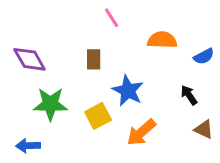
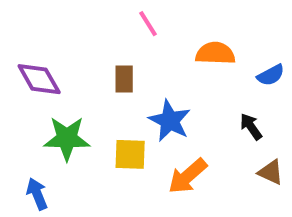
yellow square: (98, 116) -> (130, 154), turned 30
blue arrow: (28, 146) -> (37, 194), turned 70

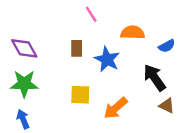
blue star: (170, 121) -> (107, 59), moved
black arrow: (251, 127) -> (155, 78), size x1.6
green star: (67, 138) -> (24, 84), moved

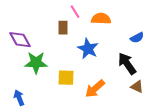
orange semicircle: (133, 33) -> (101, 19), moved
brown rectangle: (77, 48) -> (63, 28), moved
green star: (24, 84) -> (36, 63), moved

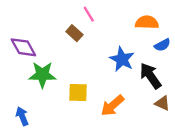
orange semicircle: (101, 19) -> (147, 22), moved
brown rectangle: (63, 28) -> (74, 33), turned -48
blue star: (88, 49) -> (122, 59), moved

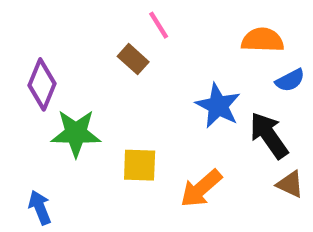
purple diamond: (23, 47) -> (42, 84), turned 52

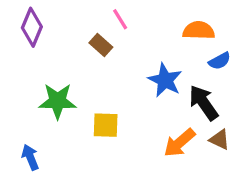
purple diamond: (42, 84) -> (32, 27), moved
orange arrow: (201, 188) -> (179, 143), moved

